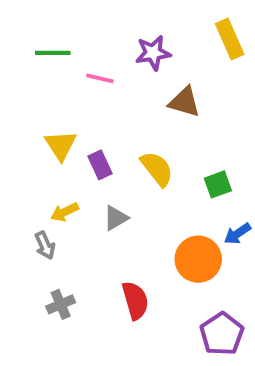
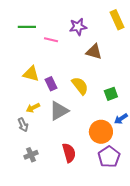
yellow triangle: (61, 145) -> (31, 74), turned -42
gray triangle: (116, 218) -> (59, 111), size x1.5
purple pentagon: (222, 334) -> (109, 157), moved

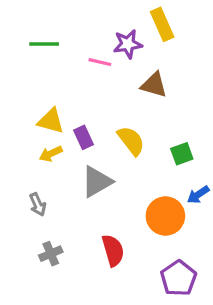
yellow rectangle: (117, 20) -> (162, 24), moved
pink line: (51, 40) -> (100, 62), moved
yellow arrow: (33, 108) -> (51, 154), moved
purple pentagon: (109, 157) -> (179, 278), moved

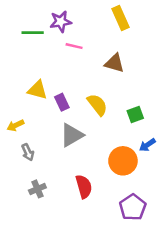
purple star: (128, 44) -> (61, 22), moved
yellow arrow: (51, 154) -> (15, 125), moved

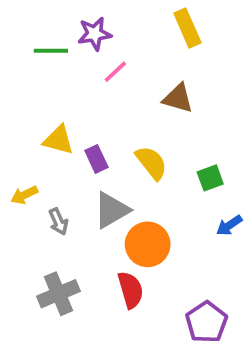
pink line: (74, 46) -> (115, 72), turned -56
gray arrow: (28, 152) -> (58, 222), moved
orange circle: (123, 161) -> (148, 244), moved
gray cross: (37, 189) -> (58, 294), size x1.5

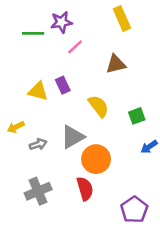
brown triangle: (178, 98) -> (116, 64), turned -30
purple rectangle: (96, 159) -> (63, 85), moved
gray arrow: (58, 222) -> (38, 144), turned -84

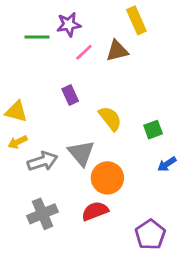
brown triangle: (116, 64) -> (117, 51), moved
yellow triangle: (38, 91) -> (16, 112), moved
gray triangle: (73, 137) -> (81, 153), turned -40
gray arrow: (38, 144) -> (42, 161), size x1.5
red semicircle: (85, 189) -> (95, 211), turned -95

